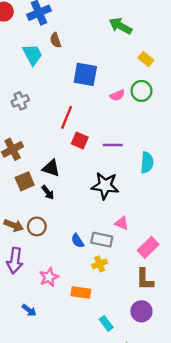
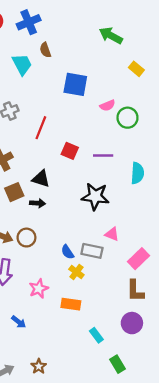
green circle: (141, 91) -> (127, 118), moved
red line: (67, 117) -> (41, 128), moved
black arrow: (48, 192) -> (38, 203), turned -48
yellow cross: (100, 264) -> (76, 272), moved, turned -32

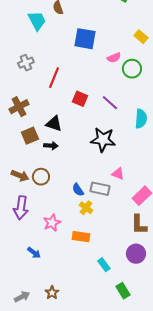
yellow rectangle: (136, 69) -> (141, 37), moved
purple line: (103, 155) -> (110, 103), turned 42

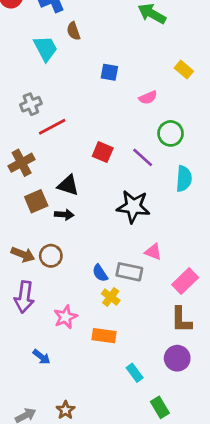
blue square: (85, 39) -> (109, 72), size x0.6
green circle: (132, 69) -> (171, 133), moved
red line: (54, 78) -> (52, 127), moved, turned 40

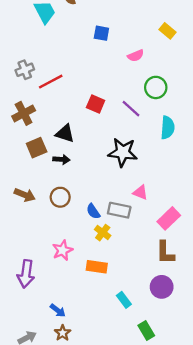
gray cross: (31, 104) -> (25, 70), moved
brown circle: (51, 256) -> (60, 197), moved
purple arrow: (24, 297) -> (26, 274), moved
blue arrow: (42, 357) -> (58, 310), moved

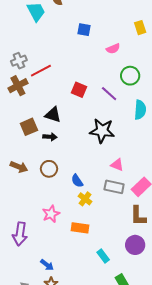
yellow rectangle: (168, 31) -> (140, 28), turned 32
brown cross: (24, 113) -> (18, 86), moved
gray rectangle: (119, 210) -> (114, 187), moved

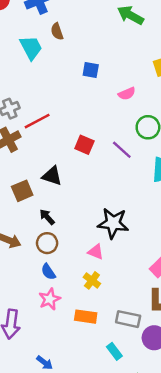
black star: (102, 131) -> (113, 223), moved
black arrow: (50, 137) -> (47, 217), moved, turned -136
pink triangle: (117, 165) -> (96, 252), moved
blue semicircle: (77, 181) -> (48, 272), moved
gray rectangle: (114, 187) -> (128, 319), moved

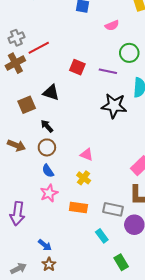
purple line: (122, 150) -> (108, 71), turned -30
black star: (113, 223) -> (114, 106), moved

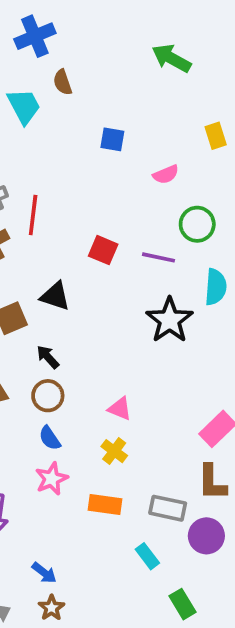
red line: (39, 48) -> (33, 215), turned -55
black star: (114, 106) -> (170, 320), turned 30

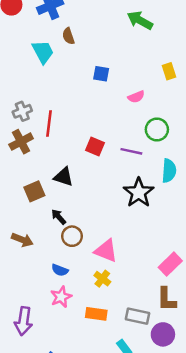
brown circle: (48, 396) -> (72, 236), moved
pink triangle: (120, 409) -> (106, 251), size x1.5
blue semicircle: (50, 438) -> (60, 270), turned -35

